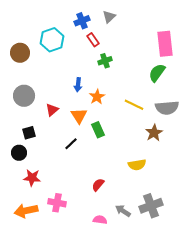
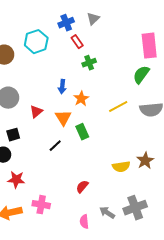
yellow line: (134, 105) -> (118, 107), turned -54
brown star: (154, 133) -> (145, 161), moved
pink semicircle: (100, 220) -> (84, 222), turned -104

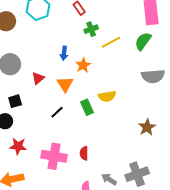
yellow line: (118, 107) -> (111, 42), moved
green rectangle: (82, 132) -> (87, 107), moved
yellow semicircle: (121, 167) -> (107, 96), moved
red semicircle: (82, 187) -> (84, 153), turned -40
pink cross: (41, 205) -> (54, 156), moved, size x1.4

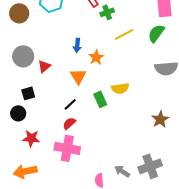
green cross: (91, 29) -> (107, 12), moved
red triangle: (38, 78) -> (44, 66), moved
red semicircle: (84, 153) -> (69, 123), moved, turned 48

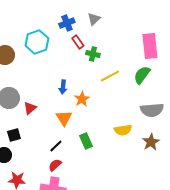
green cross: (107, 12) -> (93, 54), turned 32
yellow semicircle: (120, 88) -> (123, 130), moved
brown star: (160, 119) -> (151, 142), moved

